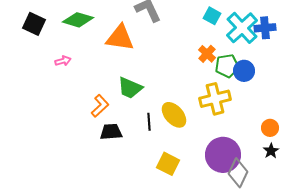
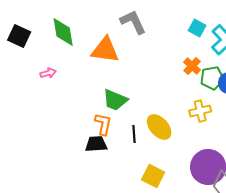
green diamond: (78, 20) -> (63, 32), turned 64
yellow cross: (215, 99) -> (200, 111), size x0.7
orange L-shape: (100, 106) -> (103, 124), moved, turned -35

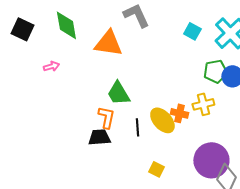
cyan square: (197, 28) -> (192, 31), moved
orange cross: (192, 66) -> (179, 113), moved, turned -30
green trapezoid: (115, 100) -> (118, 93), turned 36
yellow square: (153, 176) -> (156, 169), size x0.7

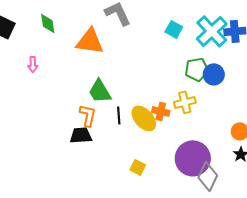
green diamond: (66, 25) -> (48, 23), size x0.7
pink arrow: (51, 66) -> (33, 64), turned 105
black line: (137, 127) -> (119, 115), moved

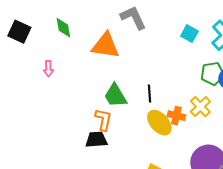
yellow cross: (185, 102) -> (200, 107), turned -30
black line: (119, 115) -> (149, 94), moved

